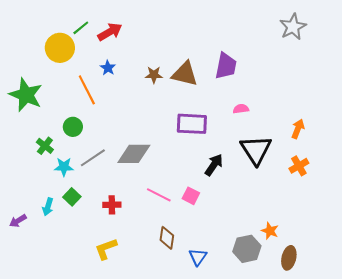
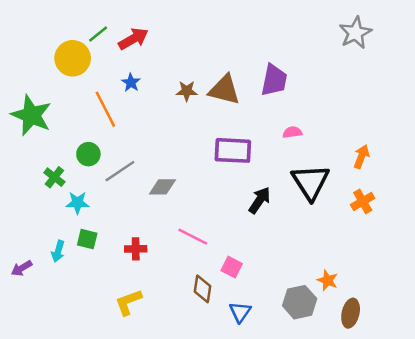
gray diamond: (134, 154) -> (162, 187), size x0.7
gray line: (93, 158) -> (120, 171), moved
pink square: (191, 196) -> (232, 267), moved
green square: (72, 197) -> (87, 239), turned -30

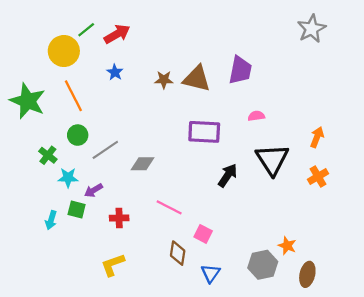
orange line: (105, 109) -> (73, 96), moved
purple arrow: (22, 268) -> (94, 190), moved

